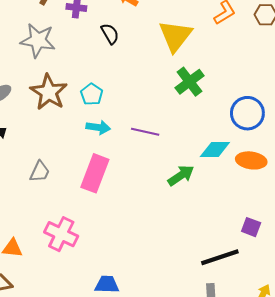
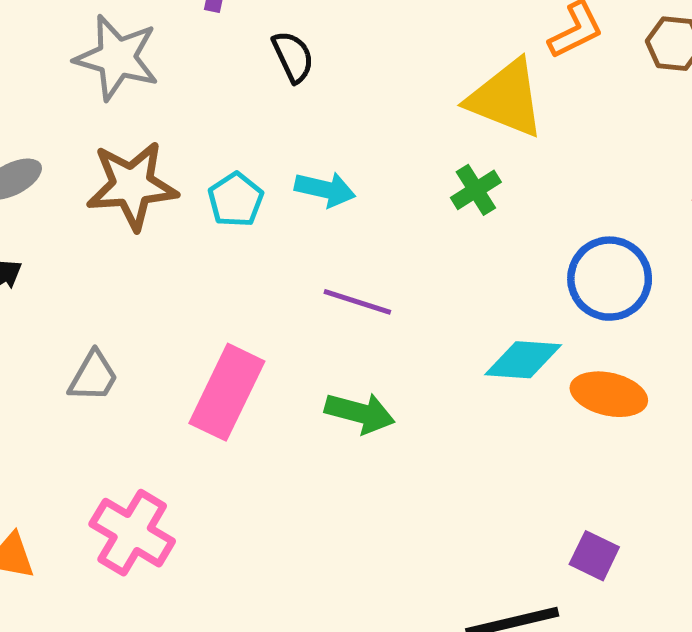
yellow triangle: (175, 36) -> (506, 98), moved, turned -51
green cross: (190, 82) -> (476, 190), size x0.7
brown star: (49, 92) -> (132, 186), turned 30
cyan arrow: (98, 127) -> (325, 189), moved
green arrow: (181, 175) -> (360, 413), moved, turned 44

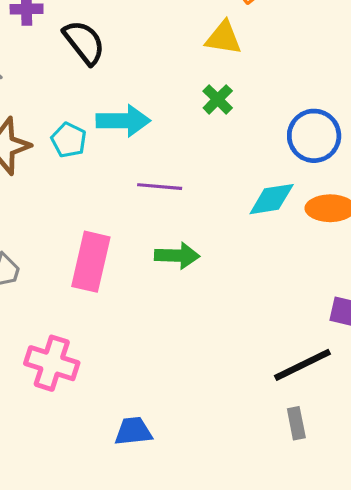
black semicircle: (293, 57) -> (84, 42), size x1.4
yellow triangle: (506, 98) -> (223, 38), size x0.7
cyan arrow: (325, 189) -> (123, 121), size x1.4

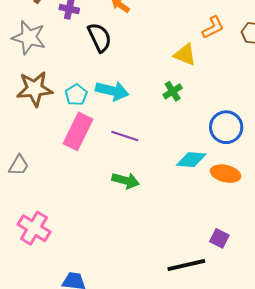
pink rectangle: (91, 262) -> (78, 131), moved

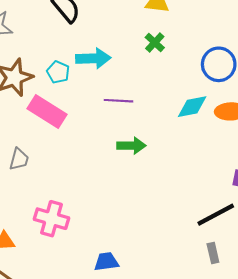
pink rectangle: (78, 131) -> (47, 112), moved, turned -69

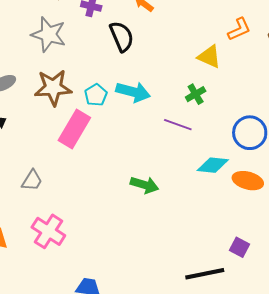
purple line: (119, 101) -> (178, 125), moved
pink rectangle: (47, 112) -> (74, 129), turned 72
gray trapezoid: (19, 159) -> (32, 180), moved

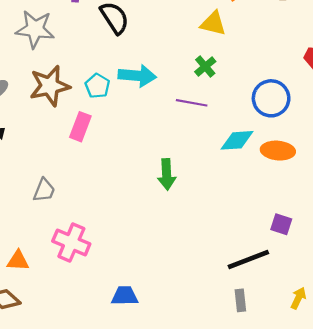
pink rectangle: (74, 129) -> (80, 127), size x0.7
green arrow: (144, 185) -> (167, 174), turned 80

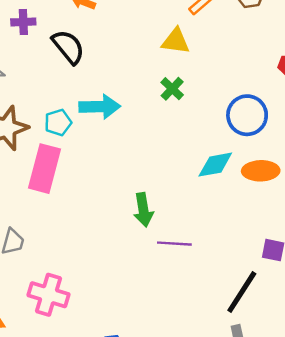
cyan pentagon: (97, 86) -> (58, 122), turned 30
purple line: (192, 103) -> (174, 244), moved
pink rectangle: (80, 127) -> (44, 169), size x1.5
black line: (248, 259) -> (242, 292), turned -30

